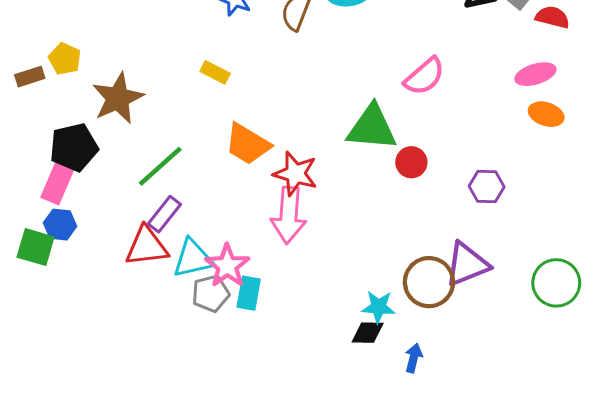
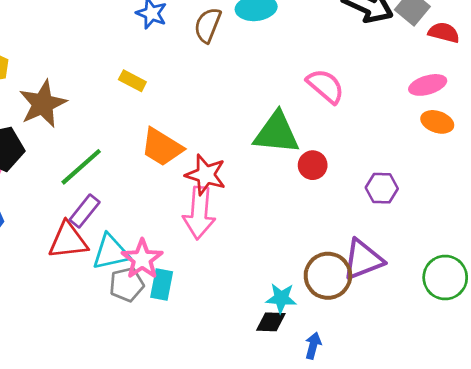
pink semicircle: (424, 76) -> (325, 86), turned -99

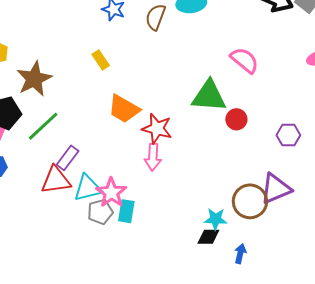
yellow rectangle: (132, 81) -> (101, 60), turned 30
green line: (81, 167) -> (43, 126), moved
pink arrow: (199, 213) -> (153, 157), size x0.7

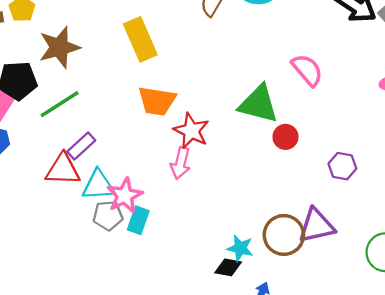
yellow rectangle: (101, 60) -> (140, 39), size x1.8
orange trapezoid: (124, 109) -> (157, 101), turned -32

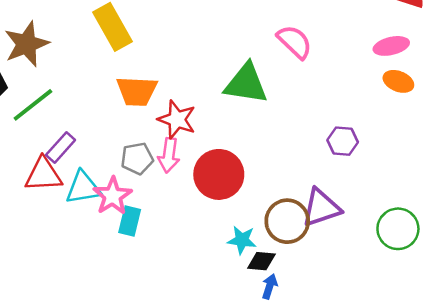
red circle: (285, 137) -> (219, 174), moved, size x1.8
gray pentagon: (108, 216) -> (137, 158), moved
black diamond: (228, 267) -> (261, 261), moved

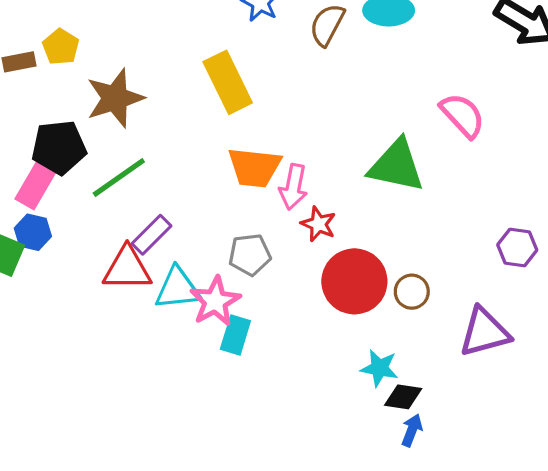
red star: (177, 119) -> (318, 224), moved, size x0.7
pink arrow: (169, 155) -> (293, 187), moved
brown circle: (287, 221) -> (412, 292), moved, size x0.6

